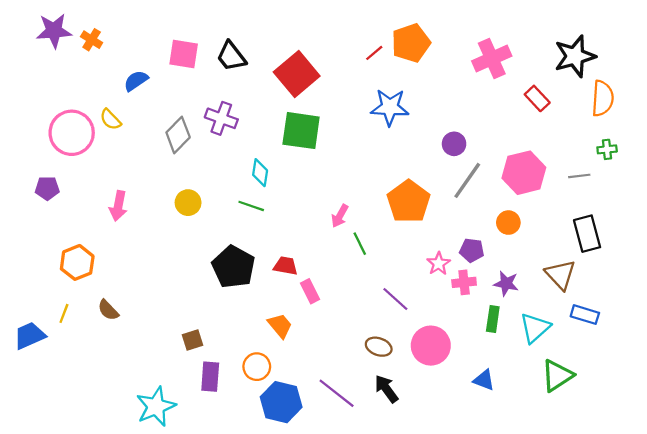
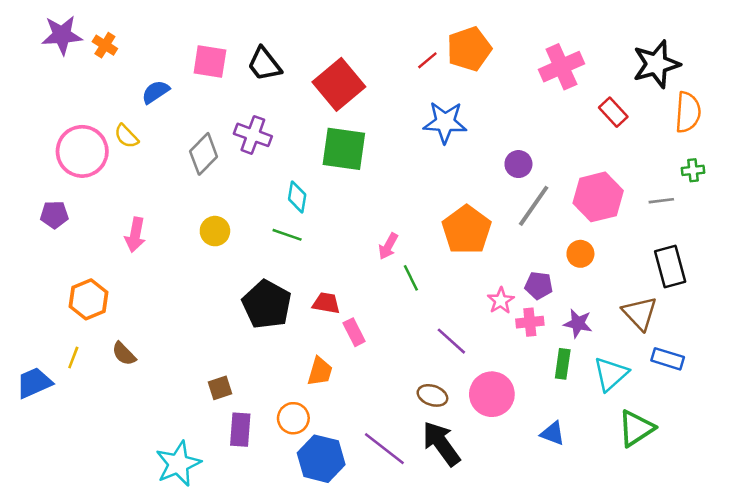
orange trapezoid: (280, 326) -> (320, 371), turned 56
black arrow: (386, 389) -> (441, 444), size x1.4

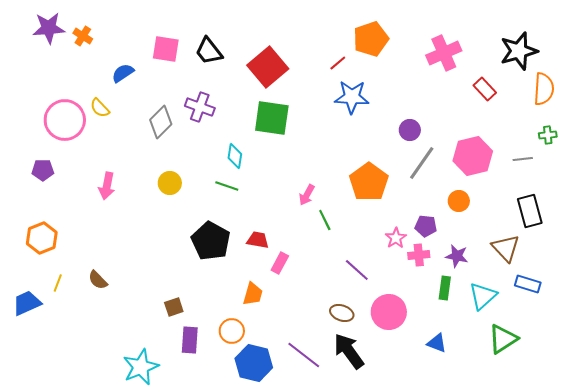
red line: (427, 60) -> (338, 63), moved
orange hexagon: (88, 299) -> (42, 238), moved
pink rectangle: (354, 332) -> (280, 263), turned 55

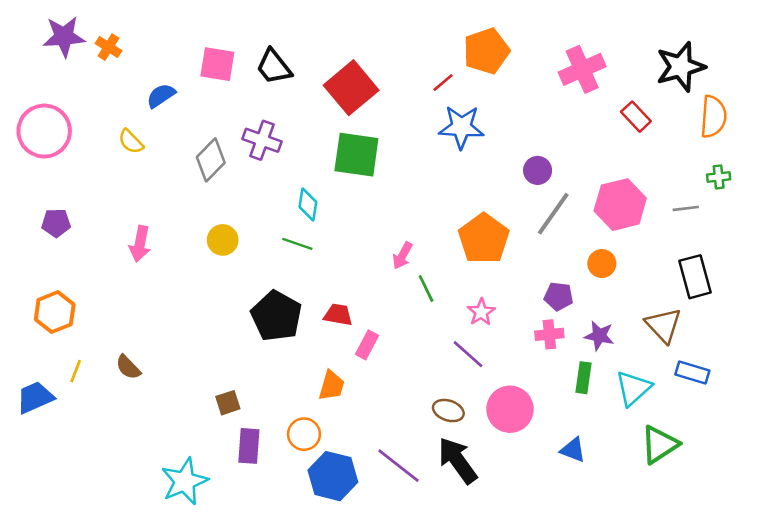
pink circle: (65, 120) -> (44, 131), moved
pink star: (396, 238) -> (481, 312), moved

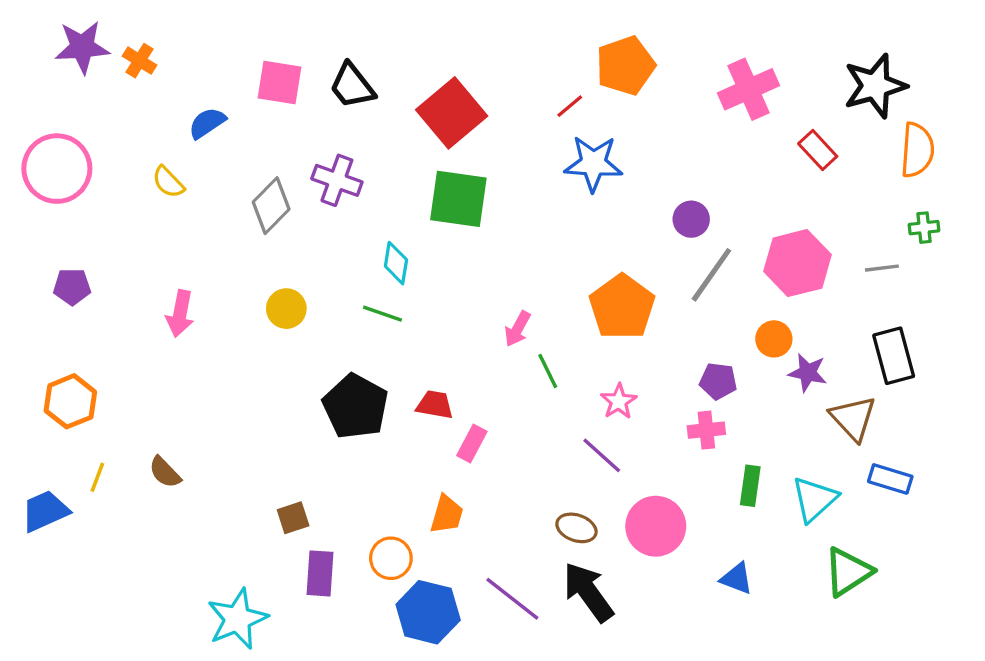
purple star: (599, 336) -> (808, 373), moved
orange trapezoid: (332, 386) -> (447, 514), moved

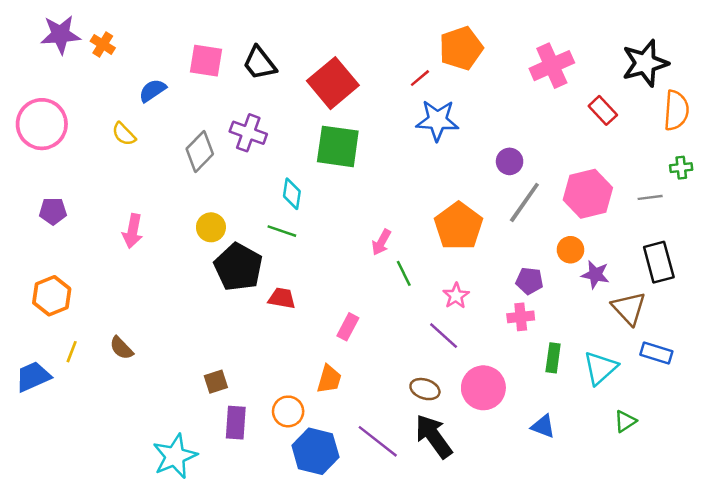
red trapezoid: (435, 405) -> (282, 298), moved
black pentagon: (355, 406) -> (238, 267), moved
green triangle: (848, 572) -> (625, 421), size x0.6

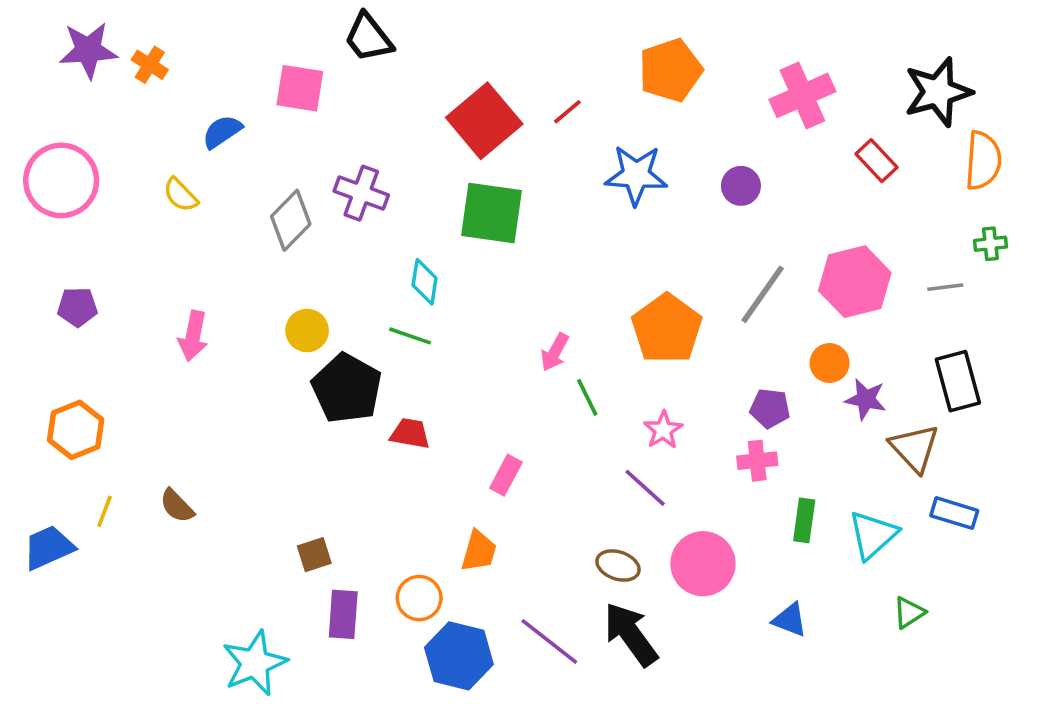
black trapezoid: (259, 63) -> (369, 38), moved
red line: (420, 78) -> (567, 112), moved
purple circle: (510, 161) -> (741, 186), moved

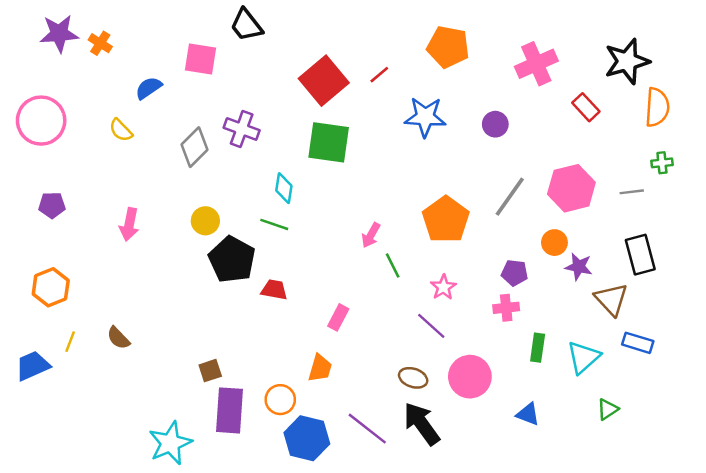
orange pentagon: (670, 70) -> (448, 47), turned 30
purple rectangle: (343, 614) -> (230, 410), size x1.4

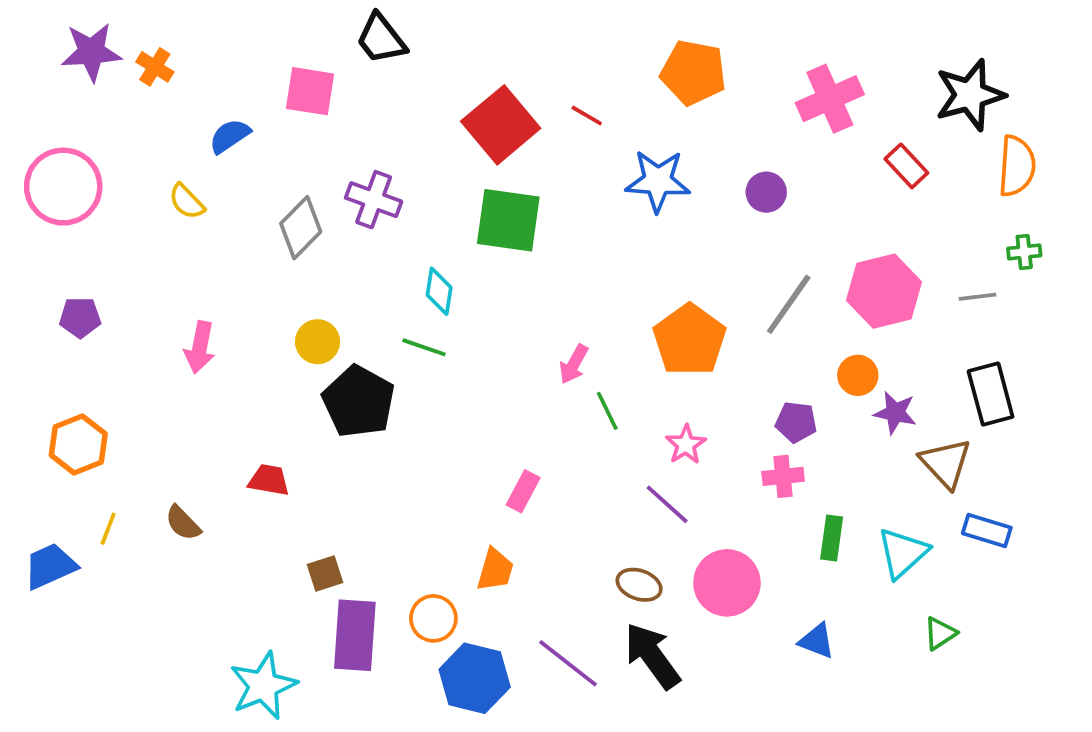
red line: (379, 75) -> (587, 115), turned 70
red trapezoid: (274, 290) -> (269, 480), moved

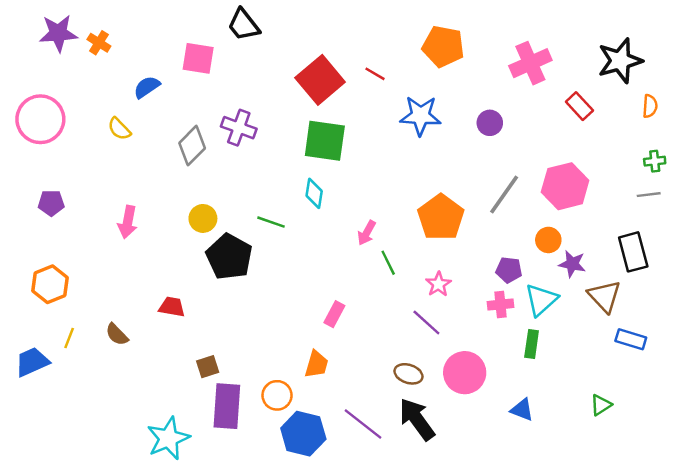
orange semicircle: (1017, 166) -> (650, 106), size x0.6
cyan diamond: (439, 291) -> (314, 193), moved
gray line: (977, 297) -> (649, 195), moved
cyan triangle: (903, 553) -> (541, 300), moved

